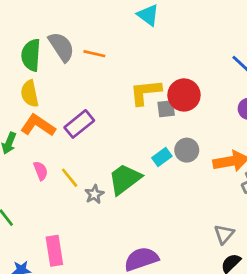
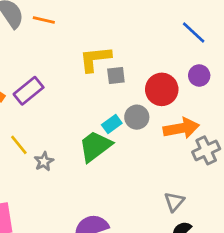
red circle: (184, 95) -> (162, 89), moved
green trapezoid: (125, 179) -> (95, 146), moved

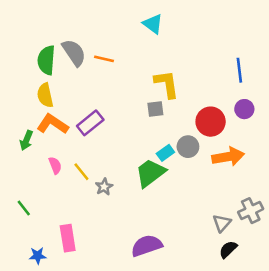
blue line: (194, 33) -> (239, 70), turned 40
yellow L-shape: (95, 59) -> (167, 84), moved, turned 88
gray square: (116, 76) -> (155, 109), moved
gray cross: (206, 150) -> (251, 211), moved

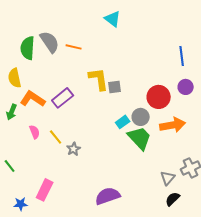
yellow L-shape: (167, 84) -> (99, 79), moved
yellow semicircle: (45, 95) -> (15, 78), moved
green trapezoid: (150, 173) -> (140, 138), moved, turned 84
pink rectangle: (68, 238) -> (45, 190), turned 35

